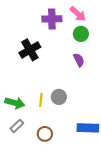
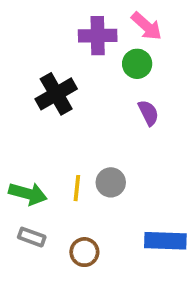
green circle: (81, 34) -> (137, 64), moved
gray rectangle: (17, 126) -> (32, 237), turned 64

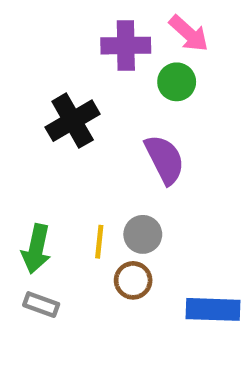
purple semicircle: (148, 113) -> (165, 159), moved, size x1.5
green arrow: (28, 194) -> (36, 249), turned 87
brown circle: (84, 252) -> (133, 280), moved

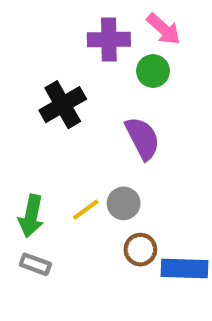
yellow line: (99, 242) -> (86, 210), turned 48
brown circle: (133, 280) -> (140, 250), moved

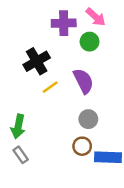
gray circle: (124, 203) -> (88, 119), moved
yellow line: (86, 210) -> (50, 87), moved
gray rectangle: (35, 264) -> (21, 155), turned 35

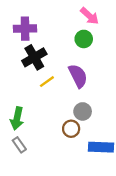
purple cross: (64, 23) -> (25, 29), moved
brown circle: (82, 146) -> (71, 129), moved

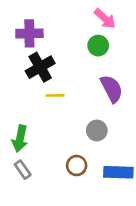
purple semicircle: (78, 76) -> (112, 89), moved
yellow line: (47, 82) -> (55, 95), turned 35
brown circle: (71, 129) -> (77, 166), moved

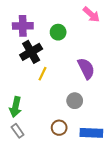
pink arrow: (105, 19) -> (91, 14), moved
green circle: (98, 46) -> (58, 32), moved
yellow line: (55, 95) -> (42, 74), turned -64

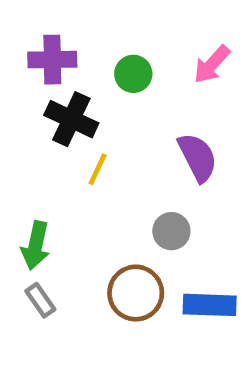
pink arrow: (91, 14) -> (212, 64), moved, turned 90
black cross: (31, 52) -> (71, 119), turned -35
brown circle: (59, 128) -> (136, 293), size x1.5

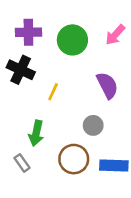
green circle: (133, 74) -> (72, 40), size x1.5
black cross: (71, 119) -> (21, 70), moved
green arrow: (36, 245) -> (36, 133), moved

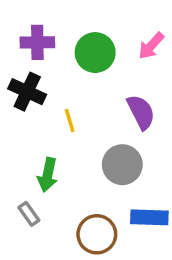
yellow line: (53, 92) -> (70, 120), turned -42
gray circle: (93, 125) -> (122, 165), size x1.5
brown circle: (74, 159) -> (97, 234), moved

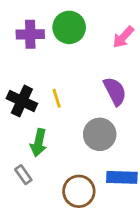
green circle: (95, 53) -> (69, 27), moved
black cross: (27, 92) -> (22, 101), moved

